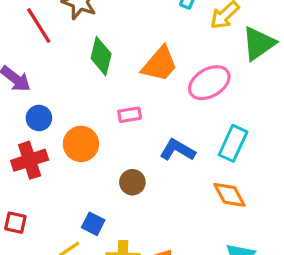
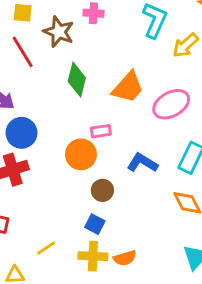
blue circle: (39, 118) -> (22, 133), size x1.4
orange circle: (81, 144) -> (81, 154), moved
blue square: (93, 224) -> (95, 224), moved

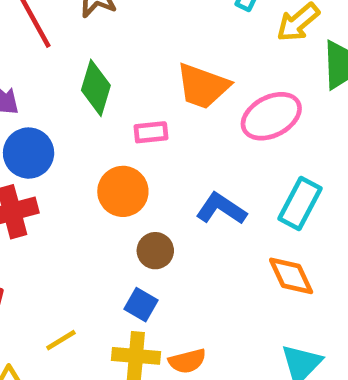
green diamond: (77, 80) -> (96, 88), moved
orange trapezoid: (128, 87) -> (203, 86), turned 66
pink rectangle: (101, 131) -> (151, 132), moved

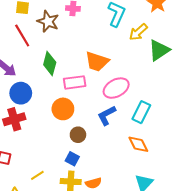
pink ellipse: (271, 116) -> (116, 88), moved
pink rectangle: (151, 132) -> (75, 82), size x1.5
blue L-shape: (221, 209) -> (107, 115), turned -60

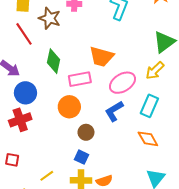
yellow arrow: (138, 32) -> (155, 70), moved

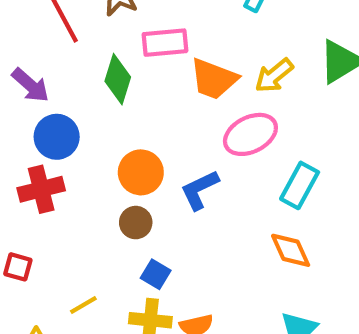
yellow arrow: (155, 70) -> (274, 76), moved
pink rectangle: (80, 79) -> (165, 43), moved
blue L-shape: (114, 111) -> (200, 190), moved
brown circle: (86, 132) -> (136, 223), moved

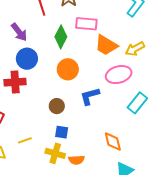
orange circle: (141, 172) -> (68, 69), moved
orange diamond: (291, 250) -> (113, 141), moved
blue square: (156, 274) -> (62, 132), turned -32

